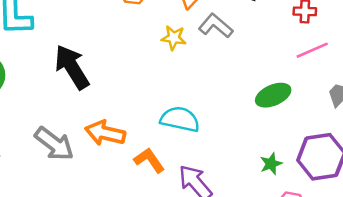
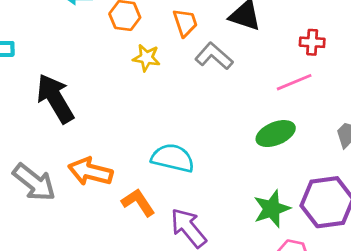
yellow star: (174, 38) -> (146, 58), moved
pink line: (312, 50) -> (294, 82), moved
green star: (271, 164) -> (272, 209), size x1.5

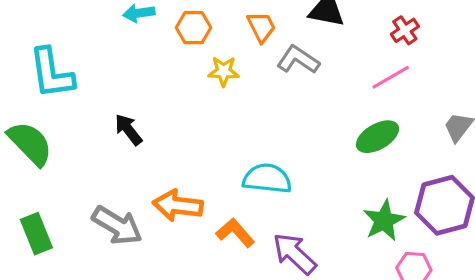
red cross: (312, 42) -> (405, 30), turned -30
black arrow: (55, 98) -> (128, 130), size x0.6

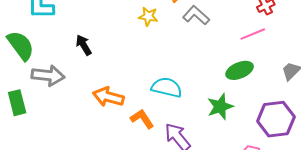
green star: (384, 221) -> (220, 107), moved
gray arrow: (117, 225) -> (48, 75), moved, turned -32

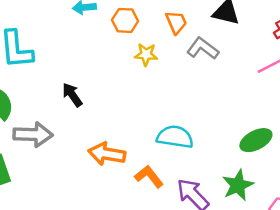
green ellipse: (240, 70) -> (256, 140), moved
green star: (220, 107) -> (238, 185), moved

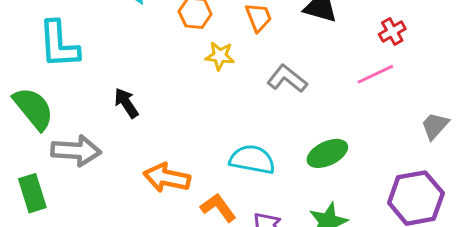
gray L-shape: (203, 48) -> (287, 79), moved
green ellipse: (256, 140) -> (327, 153), moved

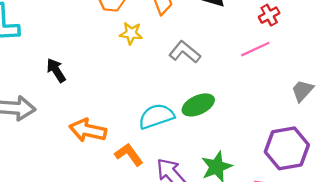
green ellipse: (327, 153) -> (198, 105), moved
cyan semicircle: (252, 159) -> (156, 116), turned -30

